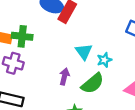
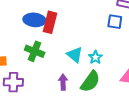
green cross: (22, 36) -> (35, 51), moved, turned 30

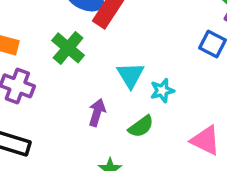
green semicircle: (90, 82) -> (141, 126), size x0.7

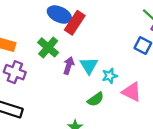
purple arrow: (97, 113) -> (69, 66), moved
pink triangle: (206, 140) -> (132, 92), moved

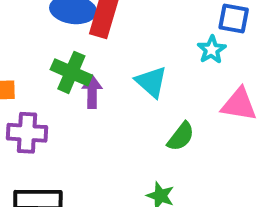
purple arrow: (69, 66) -> (92, 92), moved
cyan star: (110, 76) -> (212, 50), moved

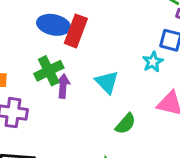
green cross: (71, 72) -> (49, 71), turned 36

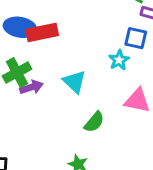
red rectangle: (76, 31) -> (42, 32), turned 60
purple arrow: (63, 86) -> (31, 87), turned 70

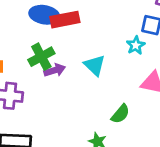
green semicircle: (94, 122) -> (120, 114), moved

